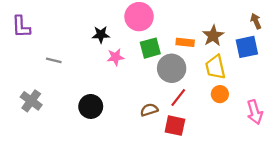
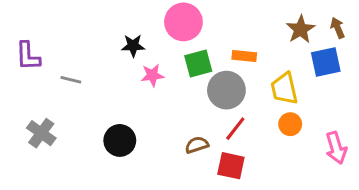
purple L-shape: (21, 27) -> (28, 56), moved
brown star: (213, 36) -> (301, 29), moved

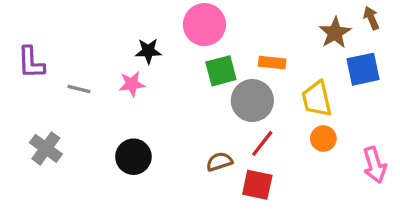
brown arrow: (338, 28) -> (371, 18), moved
pink star: (152, 75) -> (132, 84), moved

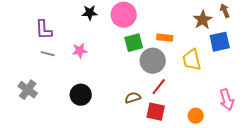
black star: (148, 51) -> (90, 13), moved
purple L-shape: (31, 63) -> (44, 30), moved
orange circle: (323, 139) -> (196, 116), moved

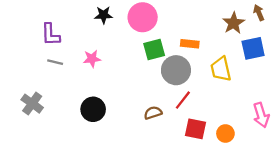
red square: (156, 112) -> (196, 129), moved

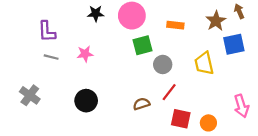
orange rectangle: (190, 44) -> (175, 25), moved
gray circle: (176, 70) -> (163, 64), size x0.7

